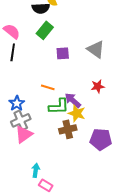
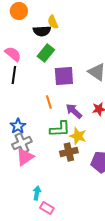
purple square: (63, 53) -> (64, 76), size x1.5
orange line: (48, 87) -> (49, 102), moved, turned 56
purple arrow: (73, 100) -> (74, 111), moved

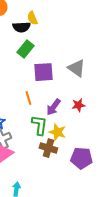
purple arrow: (74, 111) -> (53, 107), turned -96
green L-shape: (60, 129) -> (39, 125), turned -80
brown cross: (69, 152) -> (48, 148), turned 30

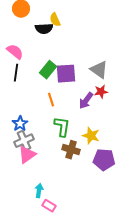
green rectangle: (25, 49) -> (48, 70), moved
red star: (78, 105) -> (101, 92), moved
purple arrow: (53, 107) -> (86, 101), moved
yellow star: (57, 132) -> (91, 136), moved

